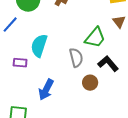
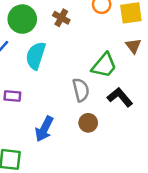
cyan semicircle: (39, 46) -> (36, 56), moved
brown circle: (90, 83) -> (88, 123), moved

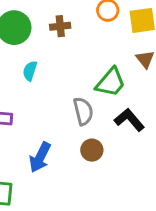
brown cross: (61, 18) -> (60, 26), turned -35
cyan semicircle: (36, 56) -> (30, 71), size x0.6

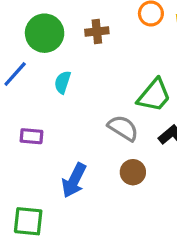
gray semicircle: (83, 111) -> (123, 128), turned -44

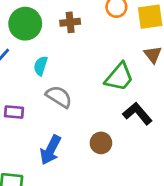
gray semicircle: (123, 128) -> (59, 97), moved

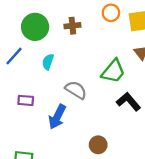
gray semicircle: (59, 97) -> (76, 90), moved
brown circle: (101, 143) -> (98, 145), moved
blue arrow: (50, 150) -> (57, 117), moved

